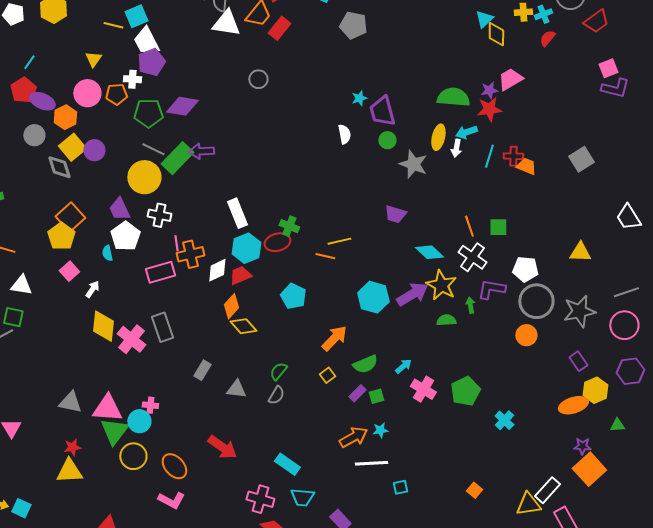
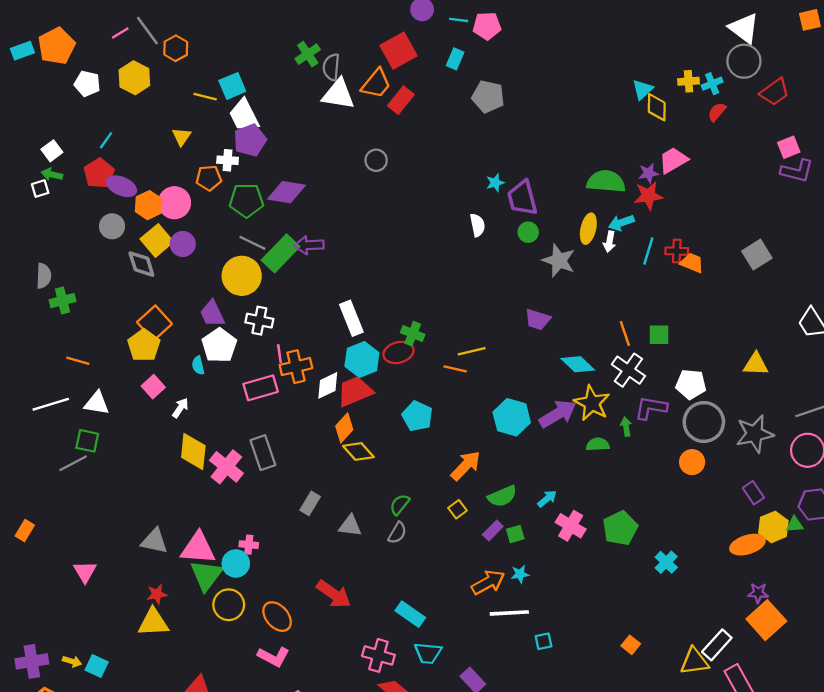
pink circle: (87, 93) -> (174, 203), moved
red trapezoid: (240, 275) -> (355, 391), size x1.4
green triangle: (617, 425) -> (795, 525), moved

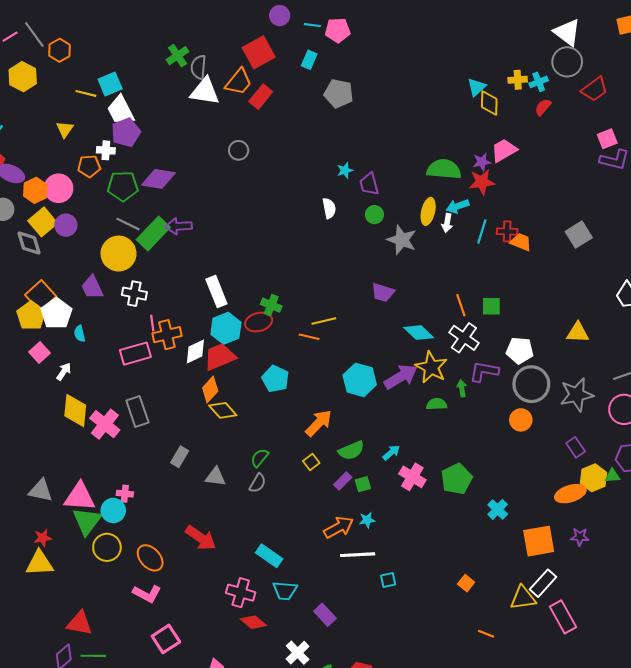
purple trapezoid: (522, 198) -> (369, 184), size x0.7
white pentagon: (219, 345) -> (56, 314), moved
orange square: (766, 620) -> (539, 541), moved, turned 32

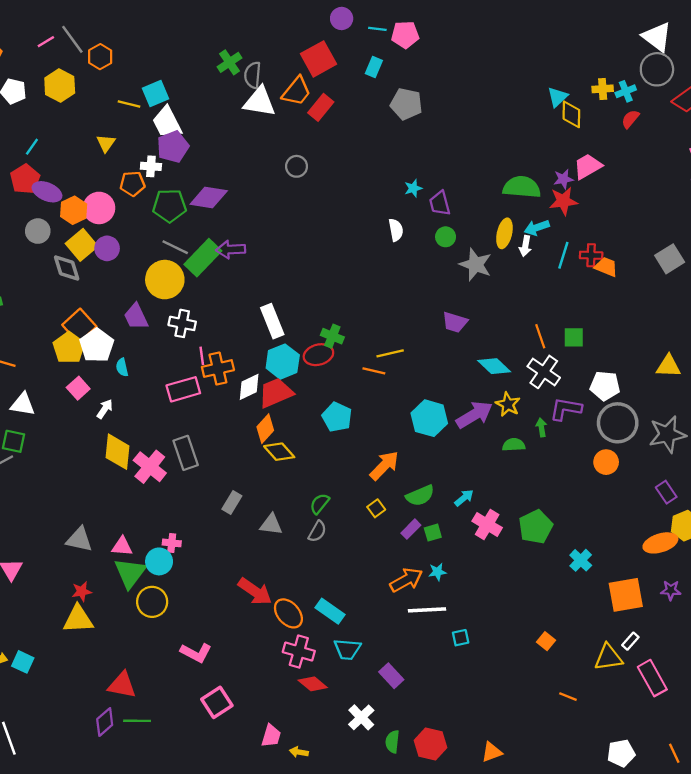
yellow star: (431, 367) -> (508, 404), size x0.7
pink triangle: (80, 497) -> (122, 546), size x0.6
orange ellipse: (150, 558) -> (288, 613), moved
white rectangle: (543, 583) -> (630, 641), size x0.6

